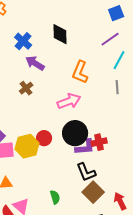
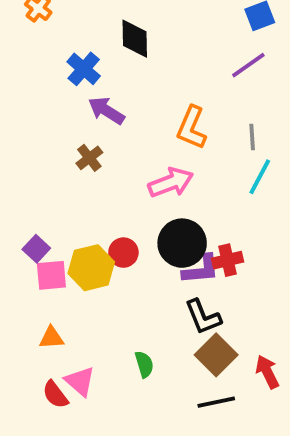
black diamond: (60, 34) -> (135, 39), moved
cyan line: (119, 60) -> (260, 177), moved
gray line: (117, 87) -> (252, 137), moved

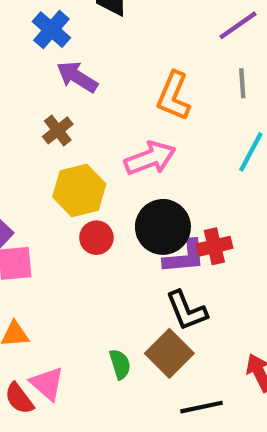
gray line: (252, 137) -> (242, 83), moved
yellow hexagon: (91, 268) -> (79, 190), moved
brown square: (216, 355) -> (169, 353), moved

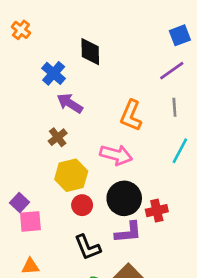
pink arrow: (150, 158) -> (116, 155), turned 36
purple L-shape: (184, 257) -> (128, 232), moved
black L-shape: (186, 311) -> (88, 247), moved

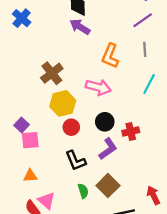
blue cross: (54, 73) -> (22, 18), moved
purple arrow: (70, 103) -> (80, 27), moved
brown cross: (58, 137) -> (52, 73), size x1.5
black circle: (124, 198) -> (105, 122), size x0.7
purple L-shape: (128, 232) -> (108, 149), turned -30

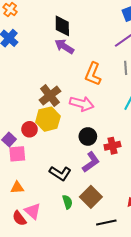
brown cross: (52, 73) -> (50, 96), moved
red circle: (71, 127) -> (30, 129), moved
black L-shape: (76, 161) -> (60, 173), turned -35

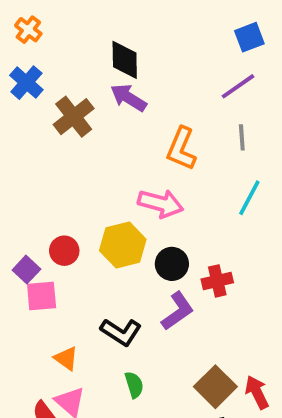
brown cross: (50, 96) -> (74, 117), moved
yellow hexagon: (48, 119) -> (123, 245), moved
orange triangle: (17, 188) -> (66, 358), moved, turned 40
brown square: (91, 197) -> (215, 387), moved

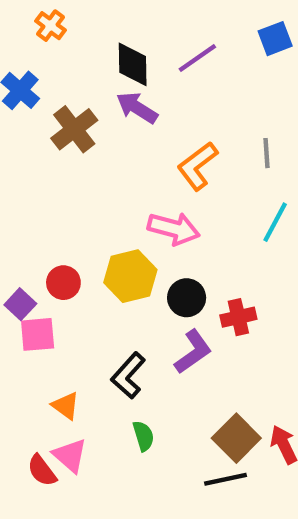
orange cross: (28, 30) -> (51, 26), moved
purple line: (238, 86) -> (197, 58), moved
orange L-shape: (181, 149) -> (197, 166), turned 30
black L-shape: (121, 332) -> (128, 375), turned 99

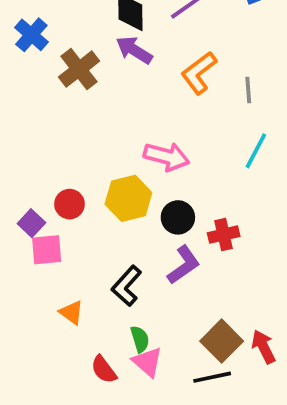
orange L-shape: (197, 166) -> (199, 73), moved
pink triangle: (70, 455) -> (147, 362), moved
red semicircle: (42, 471) -> (104, 370), moved

